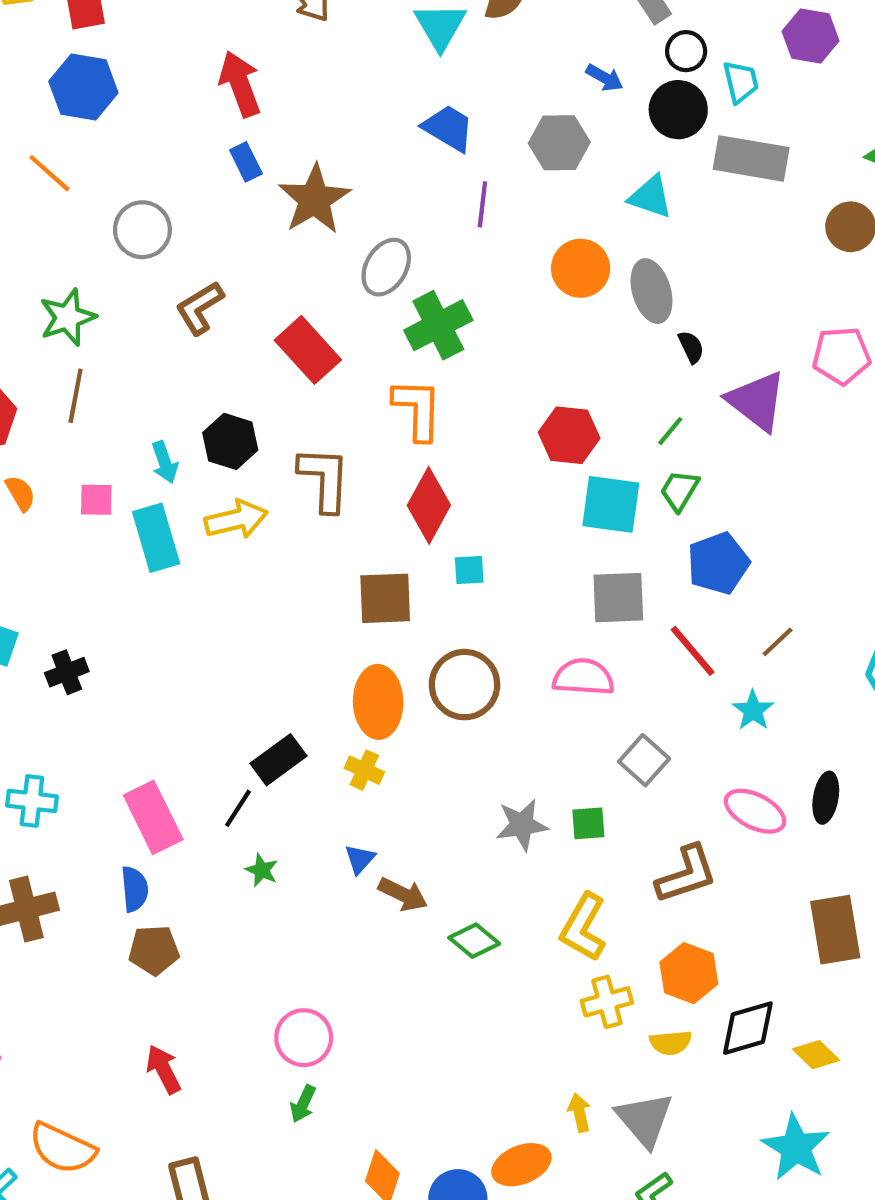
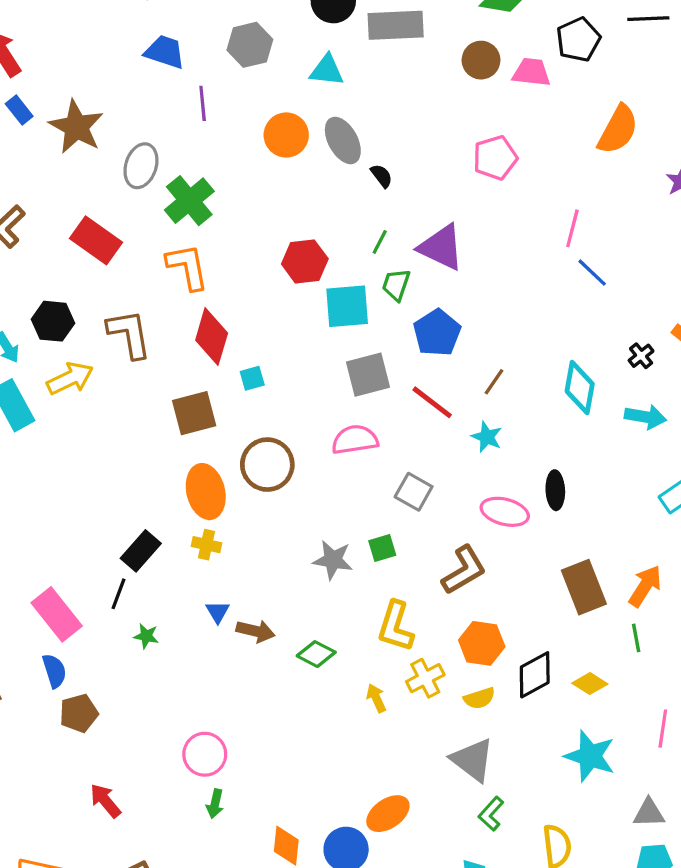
purple triangle: (757, 401) -> (441, 247), moved
gray star: (522, 825) -> (333, 560), turned 30
yellow arrow: (579, 1113) -> (376, 698), moved

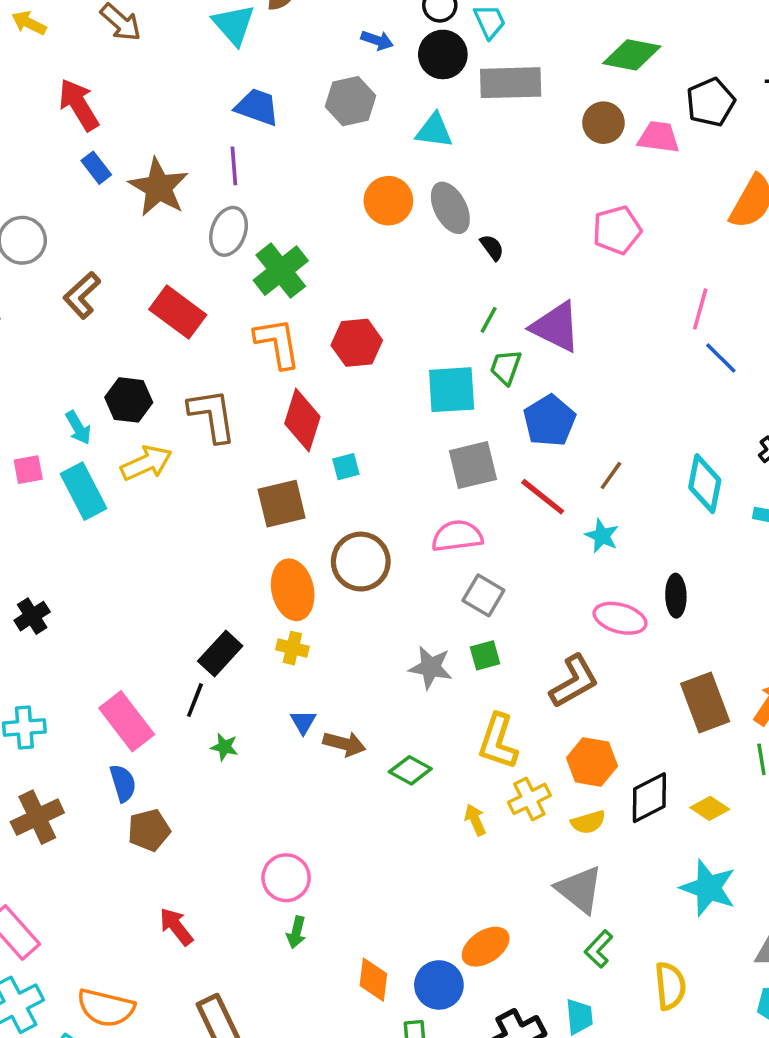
purple line: (203, 103) -> (234, 166), moved
red hexagon: (305, 261) -> (357, 343), moved
gray square: (414, 492) -> (483, 595), moved

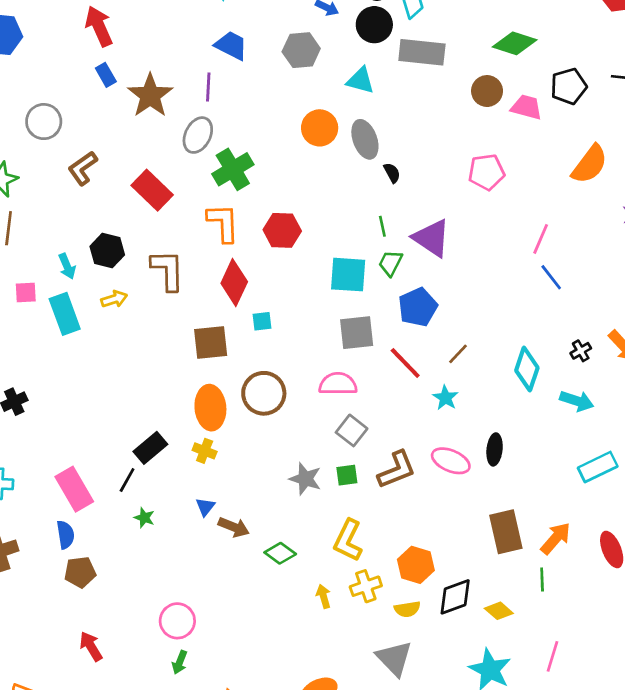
green line: (489, 320) -> (382, 226), turned -48
yellow arrow: (146, 463) -> (114, 299), size x0.7
brown L-shape: (574, 681) -> (397, 470), moved

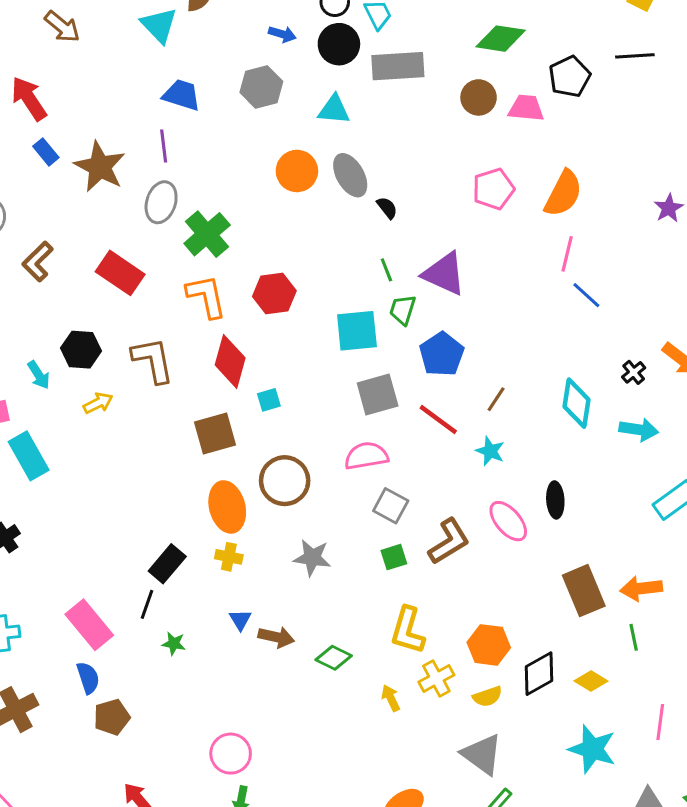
orange semicircle: (590, 164) -> (563, 194), moved
cyan rectangle: (65, 314) -> (29, 456), moved
pink ellipse: (451, 461) -> (508, 521), turned 36
gray star: (305, 479) -> (312, 558), moved
orange arrow: (556, 538) -> (641, 588), turned -128

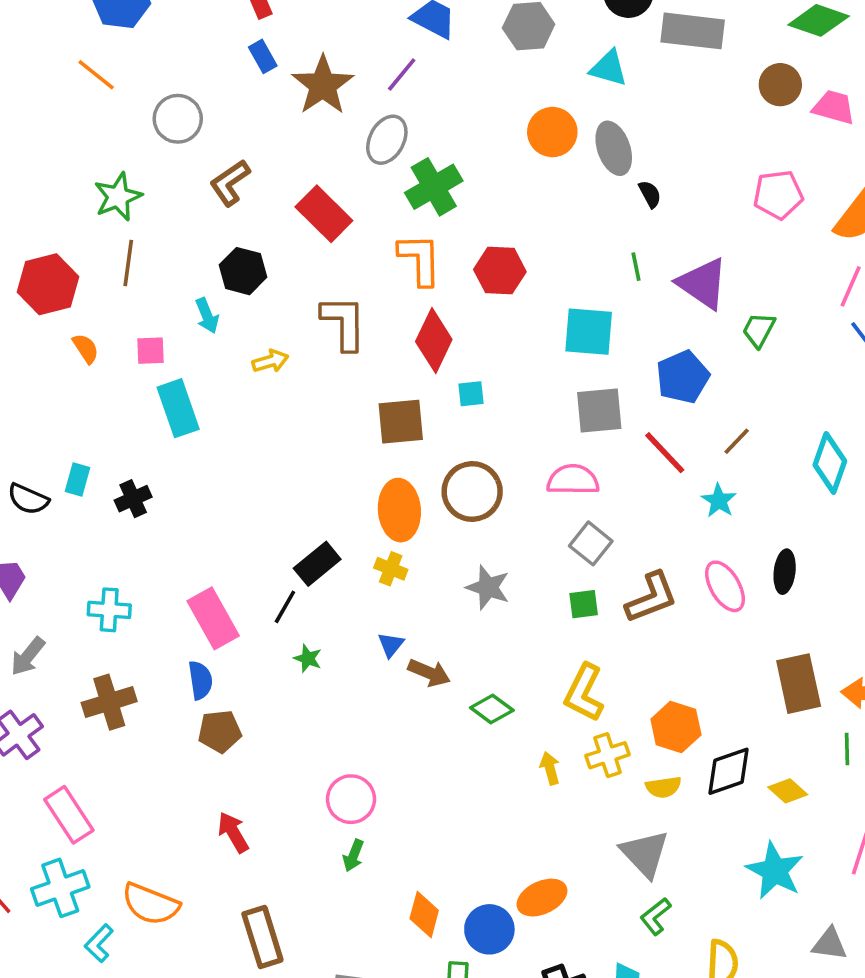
purple line: (164, 146) -> (402, 75), turned 36
green trapezoid: (403, 310) -> (759, 330), moved
black hexagon: (81, 350) -> (243, 271), moved

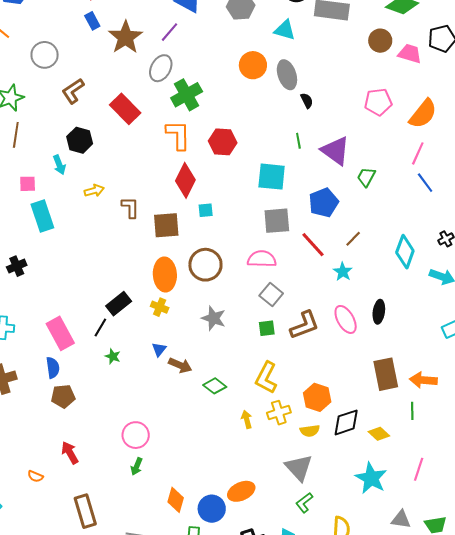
brown L-shape: (344, 323) -> (130, 207), moved, size x0.7
orange semicircle: (151, 904) -> (35, 476), moved, size x0.5

